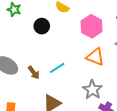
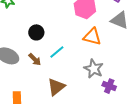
black circle: (42, 26) -> (36, 32), moved

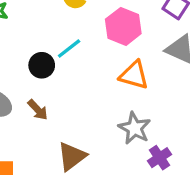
cyan line: (57, 52) -> (69, 48), moved
purple cross: (109, 86) -> (160, 158), turned 32

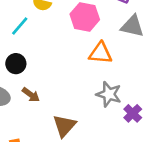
cyan line: (69, 48) -> (20, 26), moved
black circle: (42, 65) -> (16, 64), moved

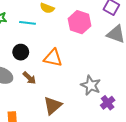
cyan line: (20, 26) -> (28, 23), turned 49
orange triangle: (100, 53) -> (53, 58), moved

